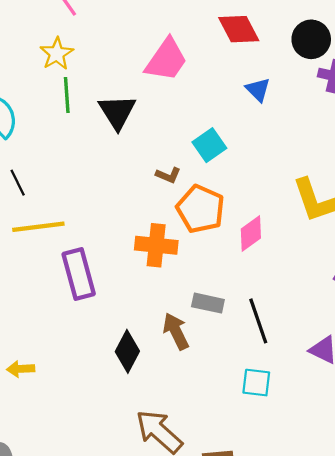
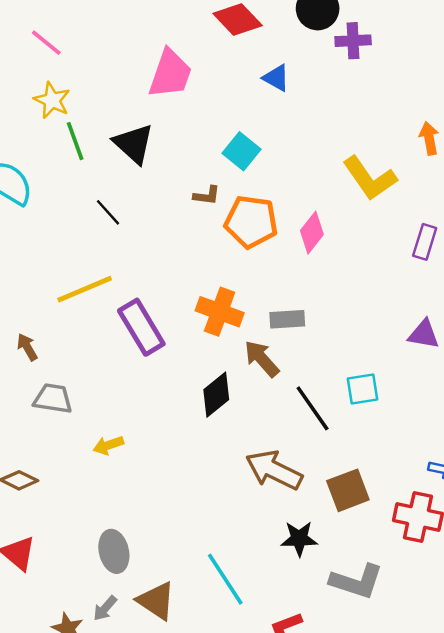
black line: (18, 183) -> (108, 212), moved
orange cross: (156, 245) -> (220, 312), moved, turned 30
black line: (258, 321) -> (313, 408), moved
black diamond: (127, 351) -> (216, 395), turned 39

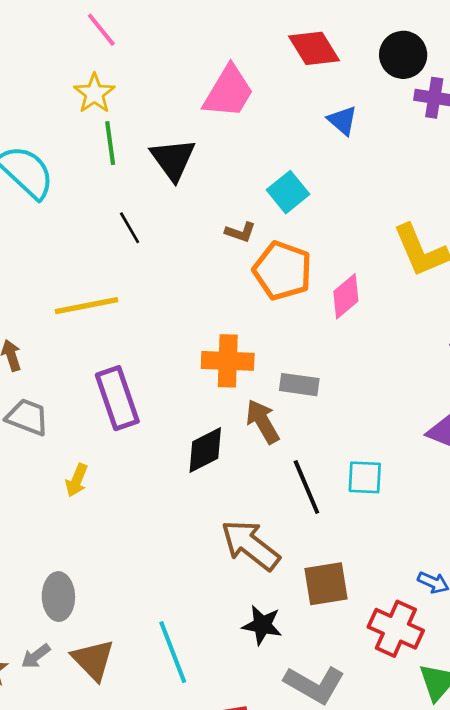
orange cross: (220, 312) -> (228, 361), turned -30
purple rectangle: (141, 327) -> (117, 398), moved
yellow arrow: (108, 445) -> (77, 480), turned -60

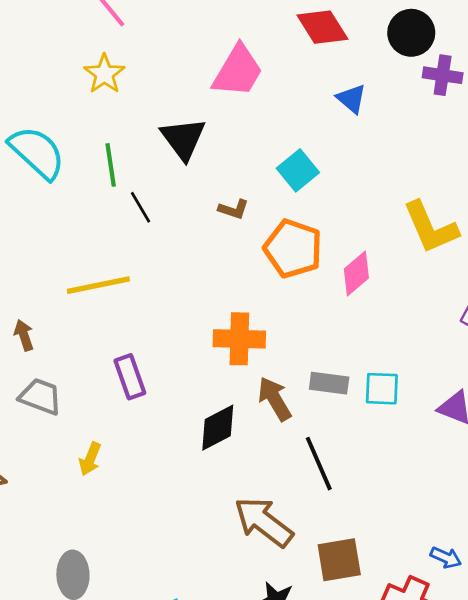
green line: (110, 143) -> (111, 165), moved
brown L-shape: (240, 232) -> (234, 209), moved
gray rectangle: (299, 385) -> (329, 383), moved
purple rectangle: (117, 398) -> (130, 377), size x0.7
cyan square: (365, 477) -> (382, 389), moved

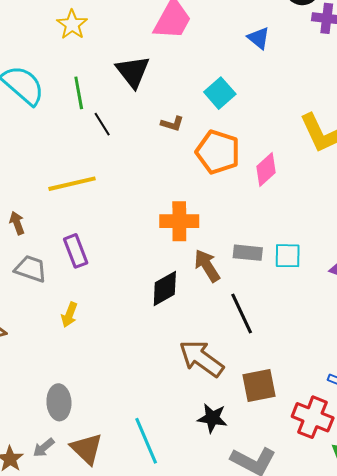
purple rectangle: (130, 377) -> (76, 251), moved

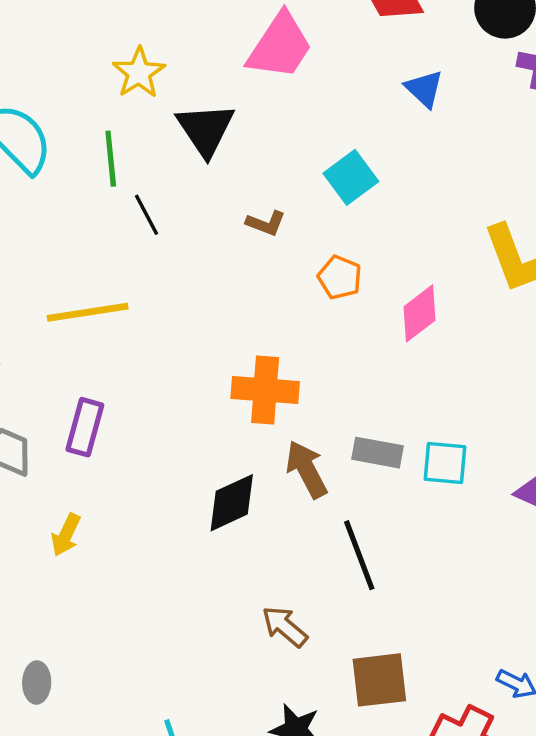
yellow star: (72, 24) -> (139, 73), moved
orange pentagon: (218, 152) -> (340, 277), size x0.6
purple rectangle: (76, 251) -> (85, 427), turned 32
brown arrow: (201, 358) -> (285, 627), size x0.6
gray ellipse: (59, 402) -> (37, 682), size x0.7

